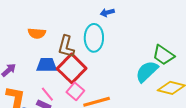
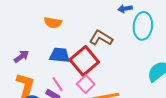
cyan ellipse: (94, 38) -> (143, 26), moved
brown L-shape: (66, 47) -> (101, 38), moved, turned 100

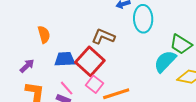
orange semicircle: (53, 23) -> (44, 35), moved, turned -108

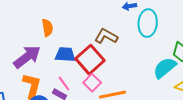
purple arrow: (27, 66) -> (27, 57), size x1.8

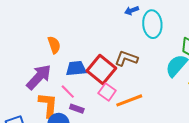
brown L-shape: (106, 36) -> (126, 58), moved
pink line: (64, 83) -> (68, 92), moved

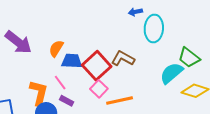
orange semicircle: (54, 45) -> (56, 48), moved, turned -138
purple arrow: (39, 77) -> (18, 42), moved, turned 76

